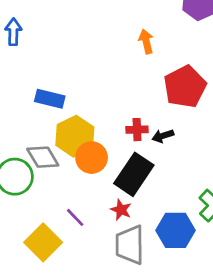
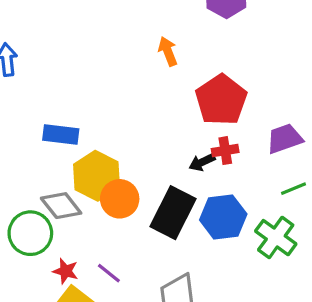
red cross: (137, 130) -> (225, 151), moved
red star: (121, 210) -> (66, 271), moved
blue hexagon: (176, 230) -> (223, 217), moved

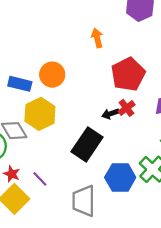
red cross: (225, 151) -> (127, 108), turned -35
orange circle: (120, 199) -> (52, 75), moved
blue hexagon: (223, 217) -> (120, 177), moved

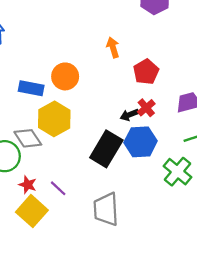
orange arrow: (97, 38) -> (113, 47), moved
red pentagon: (128, 74) -> (146, 72), size x0.7
blue hexagon: (120, 177) -> (141, 142), moved

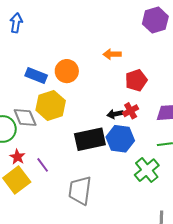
orange arrow: (113, 47) -> (112, 54), turned -84
black rectangle: (106, 149) -> (90, 139), turned 36

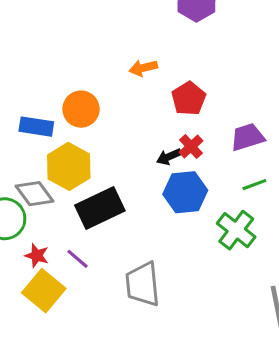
black rectangle: (90, 139) -> (100, 208), moved

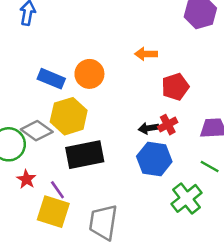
green line: (254, 185) -> (210, 166), turned 36
gray diamond: (34, 194) -> (37, 131), turned -32
yellow square: (44, 291) -> (53, 212), moved, turned -36

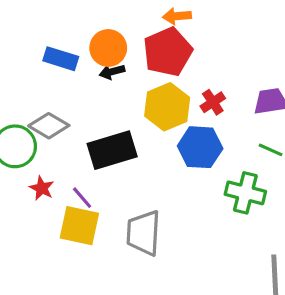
red pentagon: (175, 87) -> (168, 52), moved, size x1.4
yellow hexagon: (69, 116) -> (167, 107), moved
black arrow: (148, 128) -> (112, 72), moved
green cross: (187, 198) -> (245, 193), turned -32

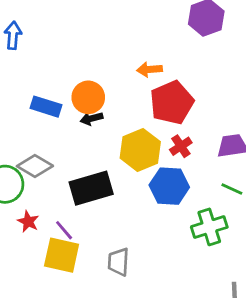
red pentagon: (168, 52) -> (172, 103), moved
green cross: (245, 193) -> (209, 227), turned -32
gray trapezoid: (143, 233) -> (118, 262), size x0.7

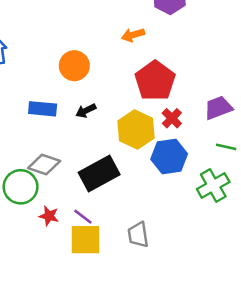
orange arrow: (149, 69) -> (133, 35), moved
orange circle: (88, 97) -> (74, 66), moved

